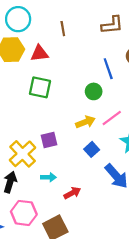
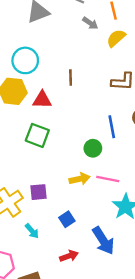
pink line: (112, 118) -> (108, 179), turned 40
blue square: (92, 149) -> (67, 219), moved
cyan arrow: (48, 177) -> (32, 231), turned 40
red arrow: (72, 193) -> (69, 256), moved

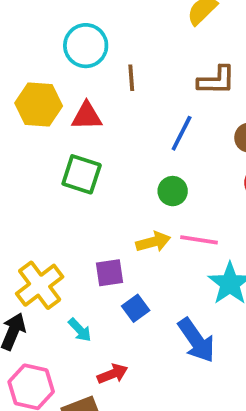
cyan circle: (25, 60) -> (86, 46), moved
blue line: (112, 127) -> (182, 133), moved, turned 40
purple square: (38, 192) -> (110, 273), moved
red arrow: (69, 256) -> (113, 374), moved

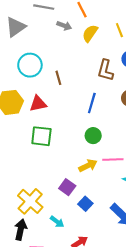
brown L-shape: (216, 80) -> (105, 70), turned 115
purple square: (110, 273) -> (67, 187), turned -35

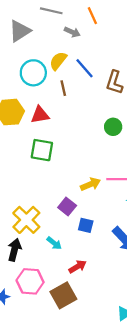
yellow semicircle: (90, 33) -> (58, 61), moved
blue line: (92, 103) -> (84, 68), moved, turned -60
green circle: (93, 136) -> (113, 127), moved
blue square: (85, 204) -> (86, 225), turned -32

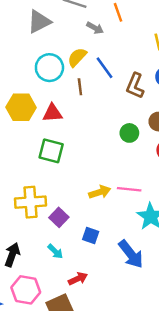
purple square: (67, 206) -> (59, 217), moved
yellow cross: (26, 220) -> (31, 202), moved, turned 36

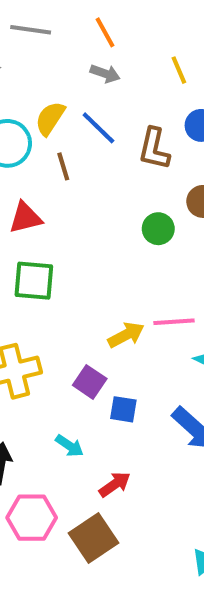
gray arrow: (95, 28) -> (105, 74), moved
purple square: (59, 217) -> (90, 382), moved

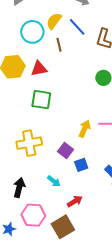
yellow arrow: (126, 335) -> (85, 129), turned -42
blue square: (123, 409) -> (81, 165), turned -32

